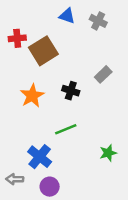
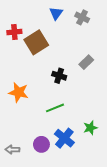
blue triangle: (67, 16) -> (56, 13), turned 48
orange star: (32, 96) -> (19, 92), moved, turned -30
blue cross: (40, 157) -> (64, 138), moved
purple circle: (50, 187) -> (41, 144), moved

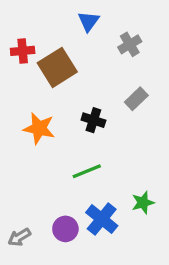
gray cross: (82, 17) -> (130, 44), moved, turned 32
orange star: (19, 92) -> (39, 128), moved
gray arrow: (12, 150) -> (19, 237), turned -32

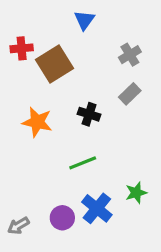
gray cross: (130, 44) -> (130, 55), moved

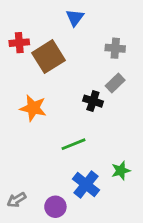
gray cross: (130, 55) -> (115, 48), turned 36
black cross: (89, 114) -> (93, 101), moved
purple circle: (62, 218) -> (55, 207), moved

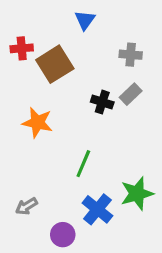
black cross: (93, 101) -> (102, 102), moved
green line: (73, 144) -> (83, 164), turned -45
green star: (121, 171) -> (137, 194), size x1.5
gray arrow: (16, 200) -> (26, 206), moved

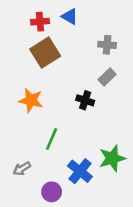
blue triangle: (85, 20) -> (70, 16), turned -36
red cross: (22, 48) -> (40, 22), moved
black cross: (102, 102) -> (85, 100), moved
green line: (83, 164) -> (52, 139), moved

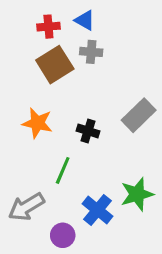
gray cross: (107, 45) -> (91, 52), moved
gray rectangle: (107, 77) -> (139, 115), moved, size x1.5
black cross: (85, 100) -> (88, 131), moved
gray arrow: (22, 169) -> (26, 207), size x1.6

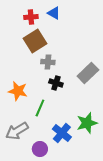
gray cross: (91, 52) -> (48, 62), moved
orange star: (37, 123) -> (18, 91), moved

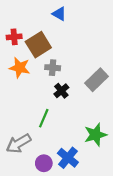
red cross: (31, 17) -> (14, 37), moved
black cross: (56, 83) -> (61, 91), turned 32
orange star: (18, 91) -> (20, 68), moved
blue cross: (62, 133) -> (68, 158), moved

